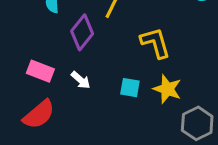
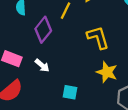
cyan square: (130, 88) -> (70, 92), moved

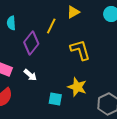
yellow star: (107, 72) -> (77, 87), moved

